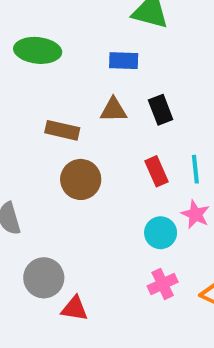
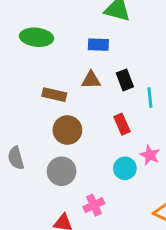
cyan line: (195, 169) -> (150, 98), moved
gray circle: (44, 278) -> (62, 171), moved
pink cross: (163, 284) -> (94, 205), moved

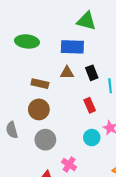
blue rectangle: (98, 45) -> (72, 47), size x1.5
brown circle: (67, 130) -> (39, 109), moved
pink cross: (94, 205) -> (69, 165), turned -32

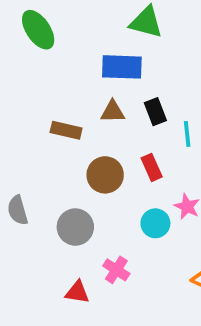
green ellipse: (27, 41) -> (38, 30), moved, turned 50
brown circle: (39, 109) -> (105, 175), moved

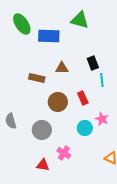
blue rectangle: (122, 67) -> (49, 36), moved
black rectangle: (155, 112) -> (93, 63), moved

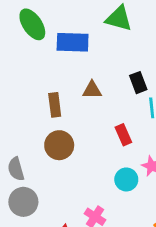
brown rectangle: (37, 78) -> (55, 105), turned 70
brown circle: (58, 102) -> (59, 145), moved
gray circle: (42, 130) -> (23, 202), moved

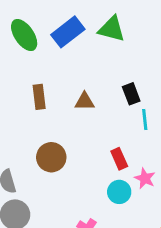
blue rectangle: (73, 42) -> (68, 32), moved, turned -40
brown rectangle: (55, 105) -> (39, 97), moved
red rectangle: (123, 135) -> (119, 159), moved

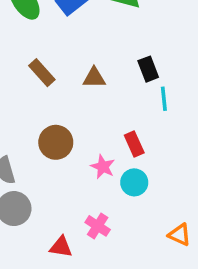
brown rectangle: (39, 97) -> (42, 73), turned -35
pink star: (145, 178) -> (103, 167), moved

